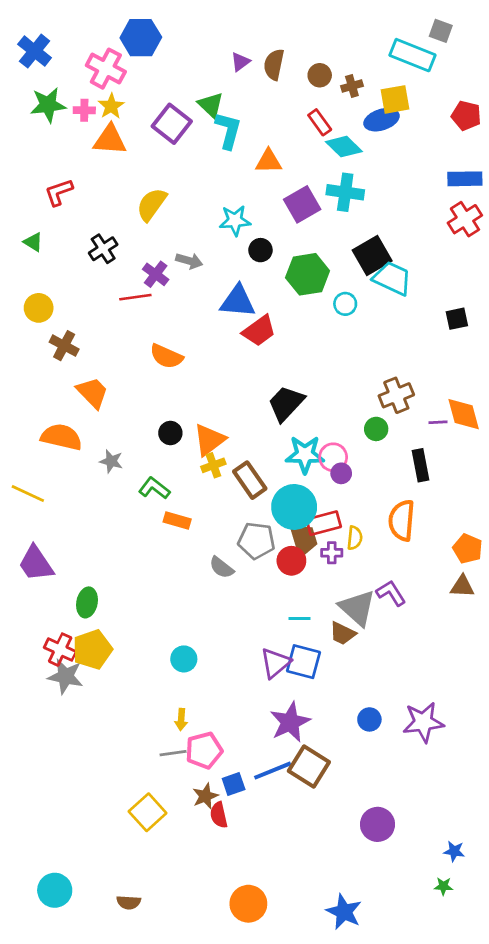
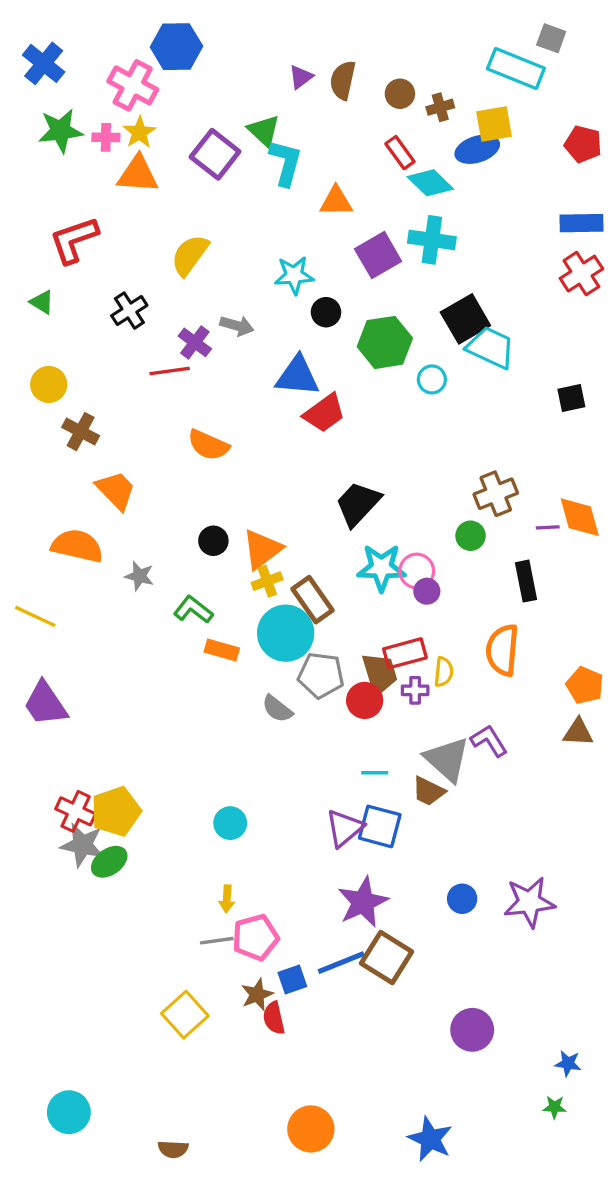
red L-shape: (59, 192) -> (74, 240), size x1.4
cyan circle: (294, 507) -> (286, 633), moved
green ellipse: (87, 602) -> (109, 862), moved, turned 44
brown semicircle: (129, 902) -> (173, 1149), moved

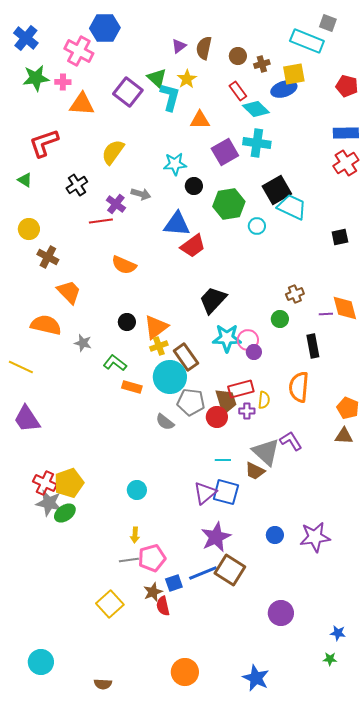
yellow star: (139, 132) -> (187, 79), moved
brown cross: (496, 494) -> (295, 294), size x0.7

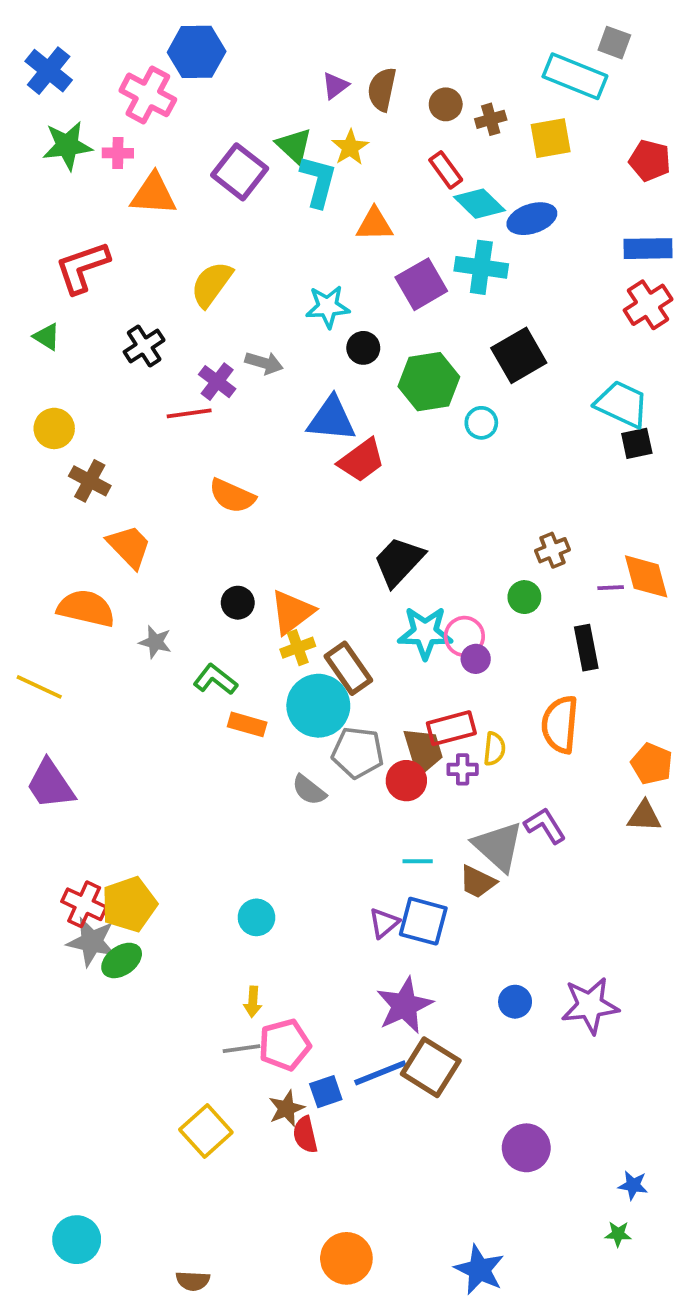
blue ellipse: (284, 89) -> (532, 219), moved
cyan trapezoid: (292, 207) -> (622, 404), moved
purple triangle: (205, 493) -> (384, 923), size x0.7

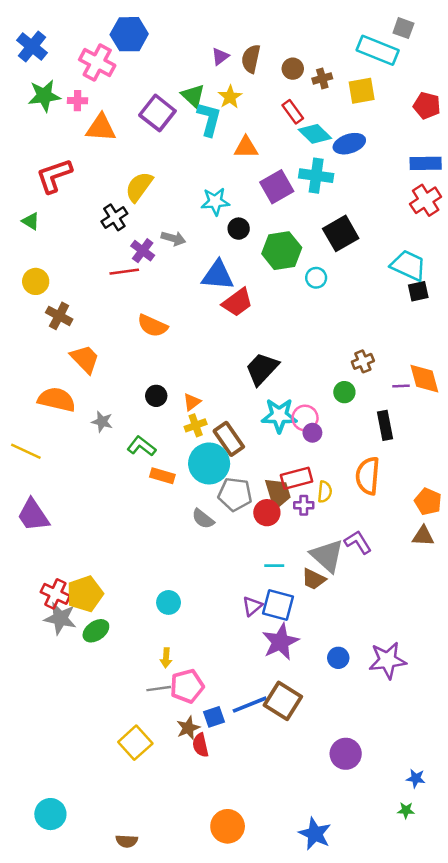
black cross: (144, 346) -> (114, 217), moved
orange triangle: (292, 612) -> (192, 402), size x0.6
green ellipse: (122, 960) -> (96, 631), moved
purple star: (404, 1005) -> (280, 642), moved

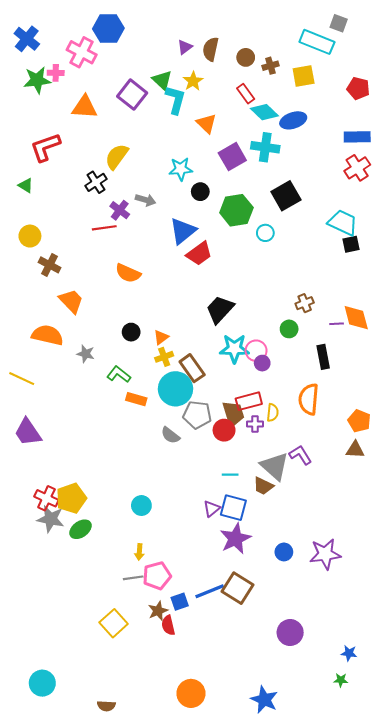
pink cross: (77, 101) -> (56, 73), moved
orange triangle: (246, 147) -> (206, 123), turned 45
blue triangle: (218, 275) -> (183, 231), turned -44

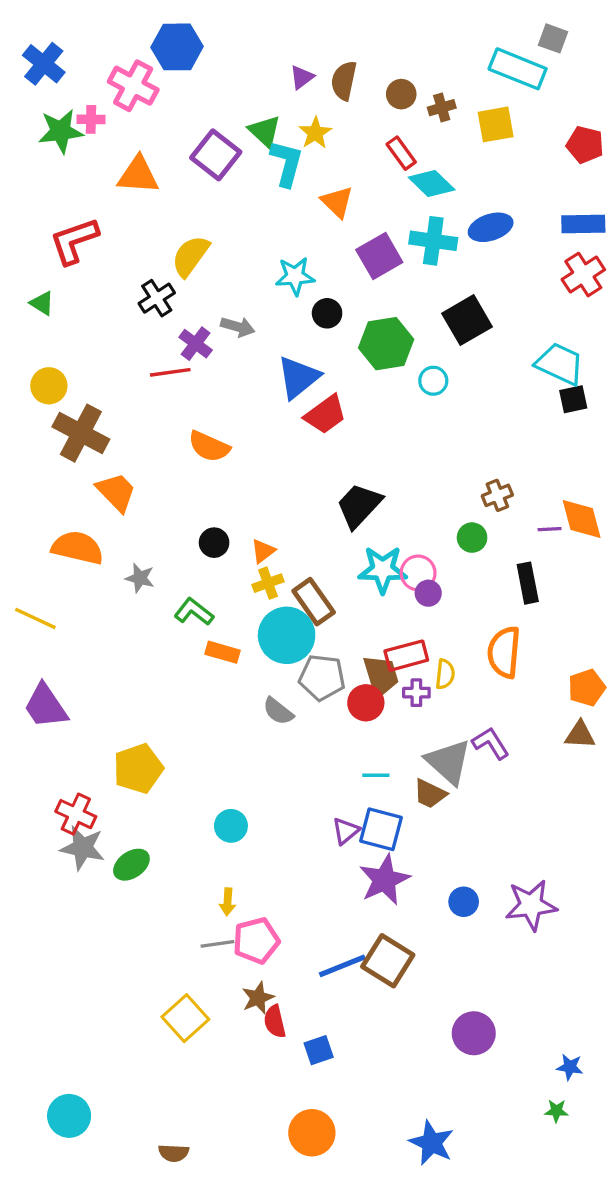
blue ellipse: (293, 120) -> (491, 227), moved
brown cross: (50, 265) -> (81, 433), size x1.5
orange pentagon: (359, 421) -> (587, 688), turned 30
yellow pentagon: (71, 498) -> (138, 769), moved
blue square: (180, 602) -> (319, 1050), moved

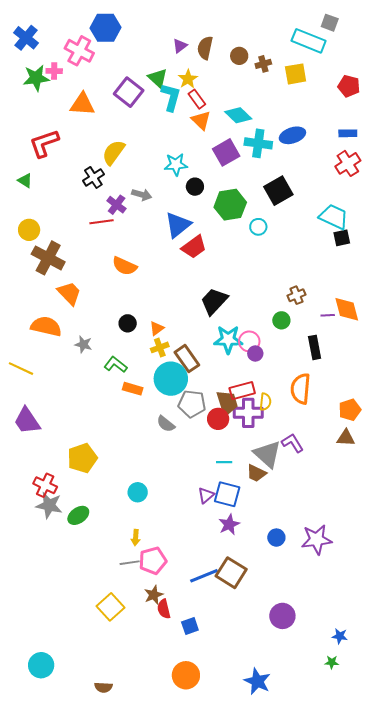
red rectangle: (401, 153) -> (197, 99), moved
cyan diamond: (432, 183) -> (238, 115), moved
blue rectangle: (583, 224) -> (348, 133), size x0.7
purple cross: (416, 693) -> (248, 413), size x1.8
purple star: (384, 880) -> (229, 524), size x0.7

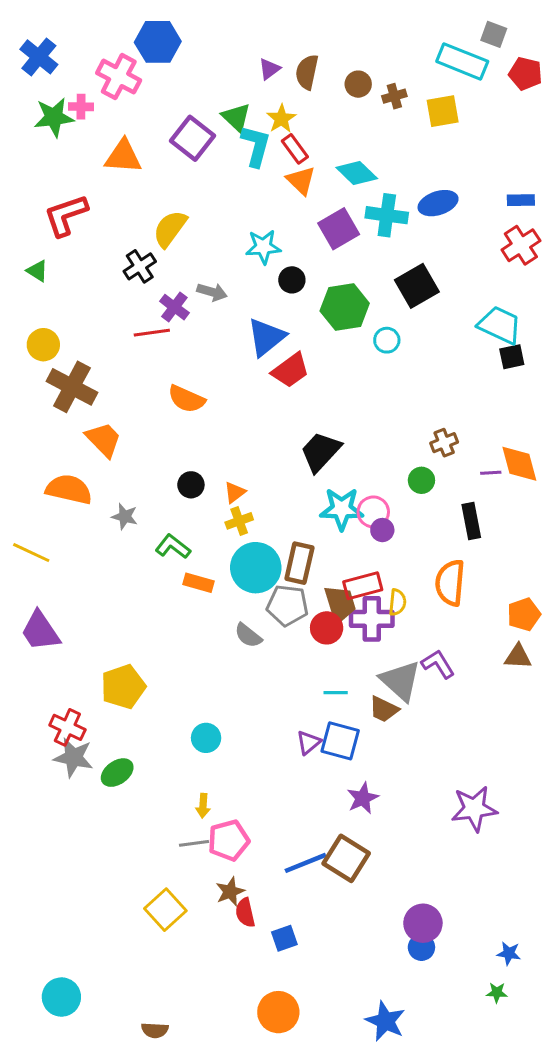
red pentagon: (349, 86) -> (525, 74), moved
brown rectangle: (187, 359) -> (299, 563), moved, turned 48
purple star: (229, 524) -> (363, 798), moved
blue circle: (276, 538) -> (421, 947), moved

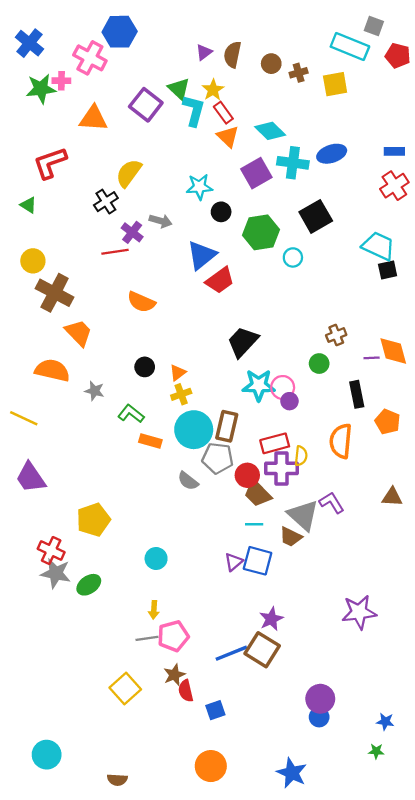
brown trapezoid: (340, 604) -> (258, 494), moved, turned 152
orange pentagon: (524, 614) -> (388, 422), moved, turned -30
purple star: (363, 798) -> (271, 619), moved

